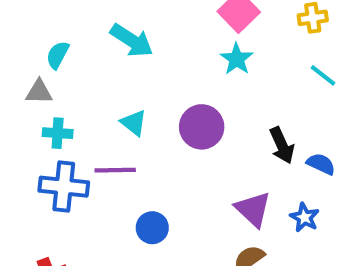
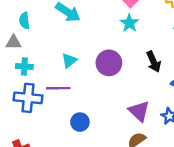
cyan semicircle: (58, 55) -> (24, 21), turned -35
cyan triangle: (134, 123) -> (69, 60), turned 42
black arrow: (282, 145) -> (154, 62), moved

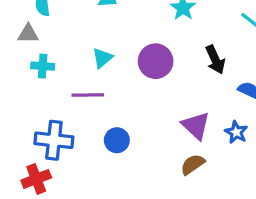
blue cross: (28, 98) -> (54, 140), moved

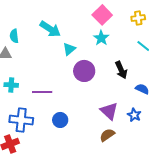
cyan triangle: (102, 58) -> (69, 49), moved
cyan cross: (43, 66) -> (11, 85), moved

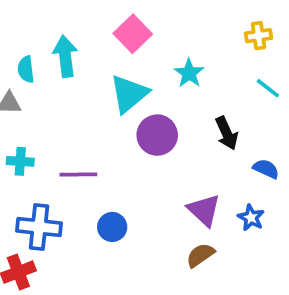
pink square: (102, 15) -> (133, 34), moved
cyan arrow: (50, 29) -> (65, 56), moved, turned -130
cyan triangle: (69, 49) -> (129, 94), size x1.6

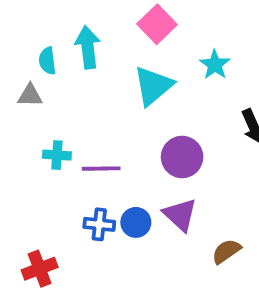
purple circle: (157, 135) -> (182, 157), moved
cyan cross: (20, 161) -> (57, 155), moved
purple triangle: (204, 210) -> (180, 215), moved
blue cross: (39, 227) -> (99, 224), moved, size x0.7

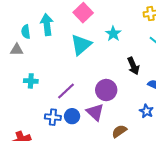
purple circle: (182, 157) -> (106, 90), moved
purple line: (101, 169) -> (66, 91), moved, turned -42

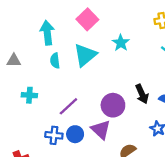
cyan semicircle: (26, 32) -> (55, 61), moved
black arrow: (133, 66) -> (142, 94), moved

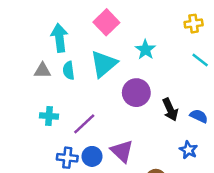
gray triangle: (14, 61) -> (43, 70), moved
cyan cross: (29, 95) -> (49, 116), moved
purple circle: (113, 105) -> (136, 93), moved

